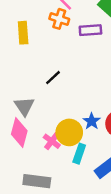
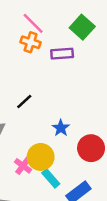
blue star: (92, 121) -> (61, 128), moved
cyan rectangle: (79, 154) -> (51, 178), turned -60

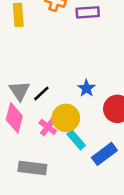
black line: (24, 102) -> (41, 93), moved

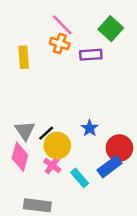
yellow circle: (66, 118) -> (57, 146), moved
blue rectangle: (104, 154) -> (109, 167), moved

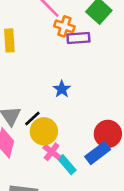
orange cross: (60, 44) -> (64, 26), moved
blue star: (90, 128) -> (62, 89), moved
pink cross: (52, 165) -> (52, 152), moved

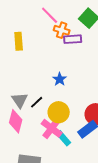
yellow circle: (44, 131) -> (59, 112), moved
pink cross: (52, 152) -> (52, 128), size x1.5

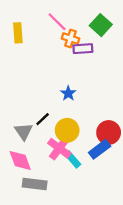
yellow rectangle: (19, 41) -> (18, 33), moved
gray triangle: (20, 100) -> (23, 131), moved
pink diamond: (16, 121) -> (20, 161), moved, turned -35

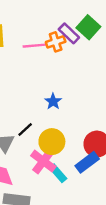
pink line: (57, 22) -> (35, 46), moved, turned -50
orange cross: (71, 39) -> (56, 42), turned -36
purple rectangle: (83, 49) -> (69, 33), moved, turned 48

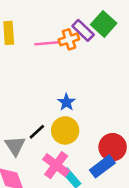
yellow circle: (52, 142) -> (65, 130), moved

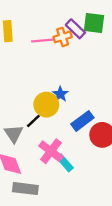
green square: (104, 24) -> (94, 23), turned -35
yellow circle: (65, 130) -> (46, 105), moved
blue rectangle: (102, 166) -> (82, 121), moved

